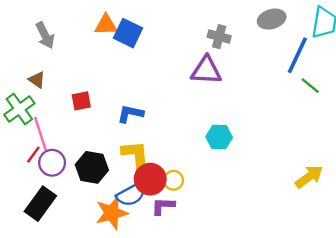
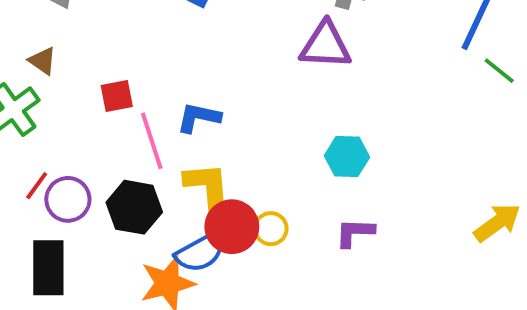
pink line: (40, 134) -> (152, 141), moved
black rectangle: (40, 204) -> (48, 268), turned -36
purple L-shape: (163, 206) -> (355, 233), moved

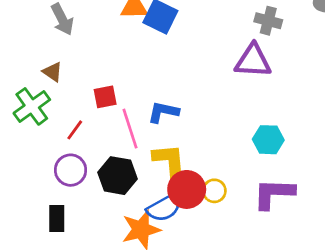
red line: (37, 186) -> (75, 130), moved
purple L-shape: (355, 233) -> (274, 194), size x1.5
black rectangle: (48, 268) -> (57, 218), size x0.7

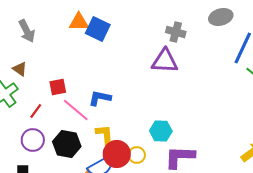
pink line: (130, 129) -> (76, 110), turned -32
cyan hexagon: (268, 140) -> (161, 131), moved
yellow L-shape: (170, 163) -> (105, 135), size x0.7

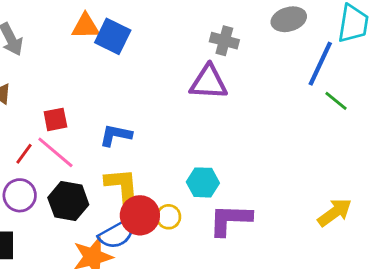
pink line: (76, 110) -> (55, 152), moved
yellow L-shape: (105, 135) -> (123, 188), size x1.4

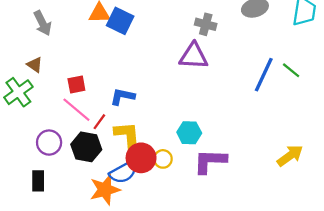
blue line: (320, 64) -> (264, 75), moved
red line: (24, 154) -> (99, 122), moved

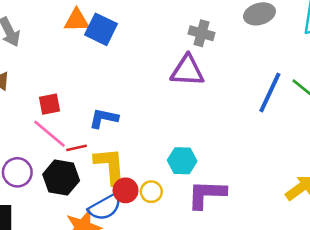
red line: (99, 122) -> (77, 148), turned 42
red circle: (141, 158) -> (126, 190), size x0.7

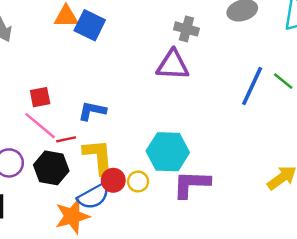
cyan hexagon: (182, 161) -> (168, 152), size x1.5

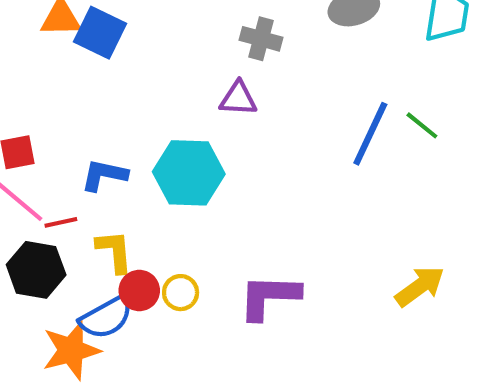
purple triangle: (173, 65) -> (238, 99), size x0.7
cyan hexagon: (168, 152) -> (189, 173), moved
yellow L-shape: (98, 157) -> (114, 251), size x0.7

